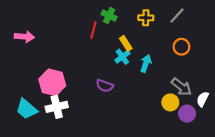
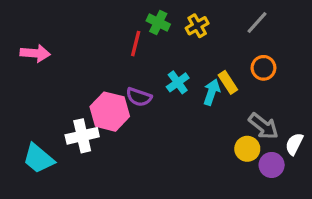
yellow cross: (146, 18) -> (197, 26), moved, turned -32
yellow rectangle: (126, 43) -> (228, 82), moved
pink hexagon: (52, 82) -> (110, 112), moved
purple semicircle: (105, 86) -> (139, 97), moved
white cross: (57, 107) -> (82, 136), moved

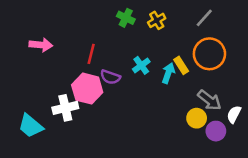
red line: (136, 44) -> (91, 54), moved
pink arrow: (35, 53) -> (41, 45), moved
orange circle: (263, 68) -> (209, 54), size x1.6

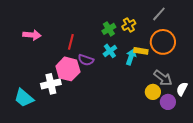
green cross: (126, 18) -> (109, 29), moved, turned 32
yellow cross: (157, 20) -> (129, 25), moved
yellow rectangle: (181, 65) -> (141, 51), turned -48

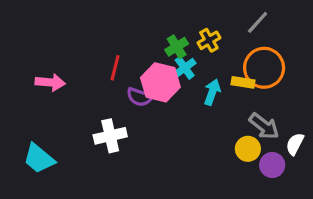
pink arrow: (32, 35) -> (50, 82), moved
cyan cross: (110, 51) -> (185, 68), moved
yellow rectangle: (141, 51) -> (243, 82), moved
pink hexagon: (68, 69) -> (160, 82), moved
white cross: (51, 84) -> (110, 136), moved

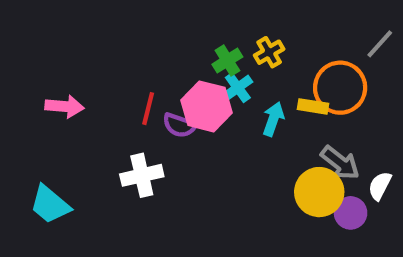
gray line: (258, 22) -> (380, 44), moved
red line: (115, 68) -> (148, 109), moved
yellow circle: (248, 149) -> (319, 192), size x1.5

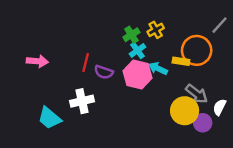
pink hexagon: (207, 106) -> (137, 75), moved
cyan arrow: (273, 119) -> (158, 68), turned -84
cyan trapezoid: (50, 205) -> (49, 118), moved

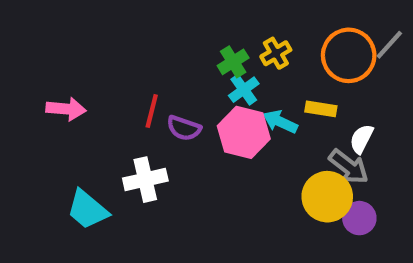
orange circle: (197, 50) -> (349, 55), moved
white semicircle: (220, 107) -> (362, 139), moved

